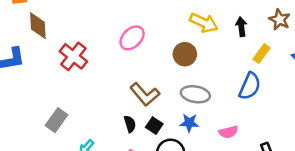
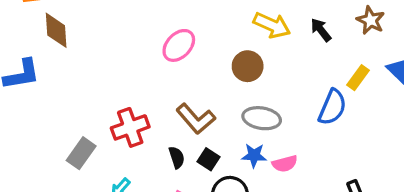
black arrow: (241, 27) -> (321, 30), turned -30
yellow rectangle: (261, 54) -> (358, 78), moved
red cross: (73, 56) -> (130, 127), moved, turned 32
pink semicircle: (228, 132) -> (285, 164), moved

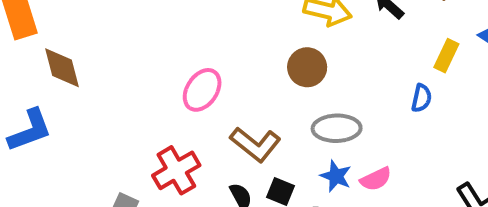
pink ellipse: (179, 45) -> (202, 90), moved
blue semicircle: (332, 107) -> (422, 98), size x0.6
blue star: (254, 155) -> (336, 176), turned 30

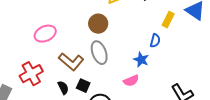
pink ellipse: (202, 90) -> (45, 34), turned 30
gray ellipse: (337, 128) -> (99, 53), moved, turned 70
blue star: (336, 176) -> (141, 60), moved

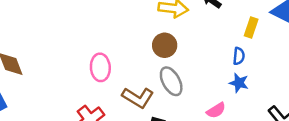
pink ellipse: (45, 34) -> (100, 67), turned -60
blue star: (141, 60) -> (239, 83), moved

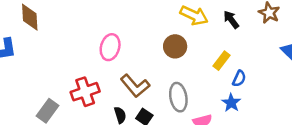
yellow rectangle: (251, 28) -> (221, 61), moved
gray ellipse: (171, 81) -> (178, 97), moved

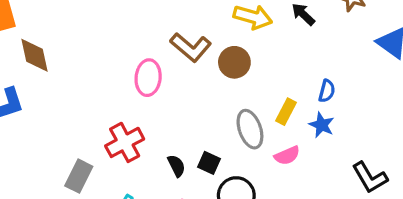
yellow rectangle: (221, 61) -> (286, 112), moved
brown L-shape: (135, 86) -> (191, 47), moved

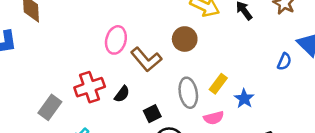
brown L-shape: (191, 47) -> (146, 59), moved
blue semicircle: (327, 91) -> (284, 62), moved
black square: (209, 163) -> (152, 114), turned 30
black semicircle: (176, 166) -> (122, 94), moved, turned 54

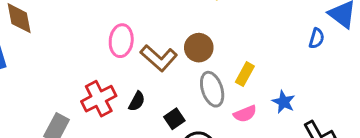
brown circle: (185, 39) -> (199, 48), moved
blue star: (244, 99) -> (284, 102), moved

